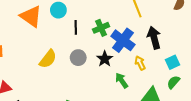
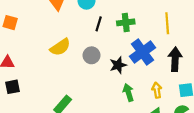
green cross: (101, 28) -> (126, 22), moved
yellow arrow: (140, 63) -> (157, 90), moved

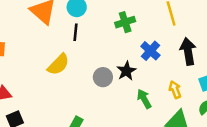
black line: (99, 24) -> (75, 32), moved
blue cross: (143, 52) -> (150, 51), size x0.7
gray circle: (92, 55) -> (103, 77), moved

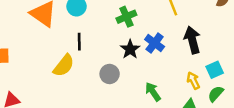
black line: (75, 32) -> (79, 42), moved
black star: (126, 71) -> (130, 49), moved
yellow arrow: (175, 90) -> (193, 81), moved

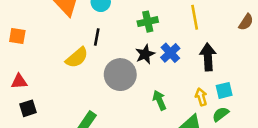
gray circle: (110, 74) -> (120, 75), size x1.6

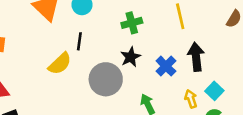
blue cross: (170, 53) -> (166, 66), moved
cyan square: (224, 90) -> (214, 91), turned -30

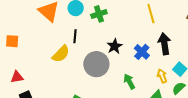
green cross: (132, 23) -> (99, 14), moved

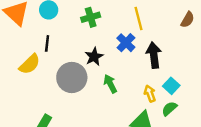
green cross: (99, 14) -> (91, 17), moved
blue cross: (142, 52) -> (126, 43), moved
green arrow: (129, 82) -> (110, 84), moved

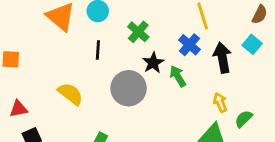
green cross: (91, 17) -> (138, 32), moved, turned -30
yellow semicircle: (30, 64) -> (70, 94), moved, turned -95
green arrow: (110, 84) -> (178, 76), moved
cyan square: (171, 86) -> (252, 44), moved

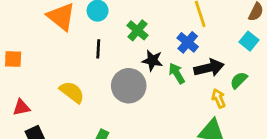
black arrow: (222, 58) -> (209, 68), moved, turned 88
black star: (153, 63) -> (152, 60), turned -30
green semicircle: (244, 119) -> (239, 80), moved

